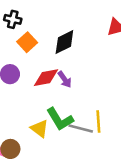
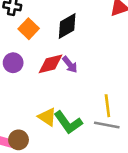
green L-shape: (60, 119) -> (68, 123), moved
gray line: (81, 128) -> (107, 125), moved

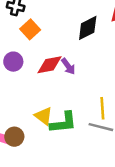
black diamond: (67, 26) -> (88, 28), moved
green L-shape: (68, 123) -> (63, 123), turned -64

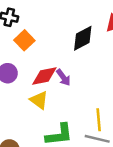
yellow triangle: (44, 116) -> (39, 100), moved

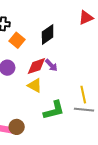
black diamond: (83, 38) -> (48, 34), moved

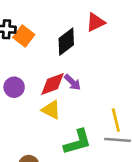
red triangle: (86, 18) -> (96, 22), moved
orange square: (17, 40) -> (24, 36), moved

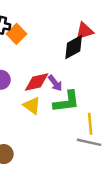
black diamond: (66, 42) -> (74, 47), moved
green L-shape: (78, 142) -> (66, 102), moved

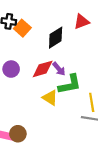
black diamond: (74, 47) -> (56, 38), moved
yellow triangle: (32, 106) -> (50, 98), moved

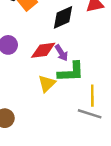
yellow triangle: (50, 98) -> (47, 84), turned 35

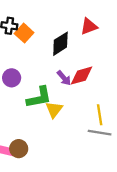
red diamond: (43, 50) -> (82, 76), moved
green L-shape: (71, 72) -> (39, 97), moved

